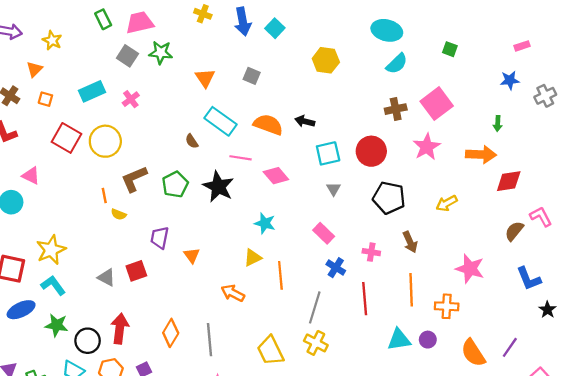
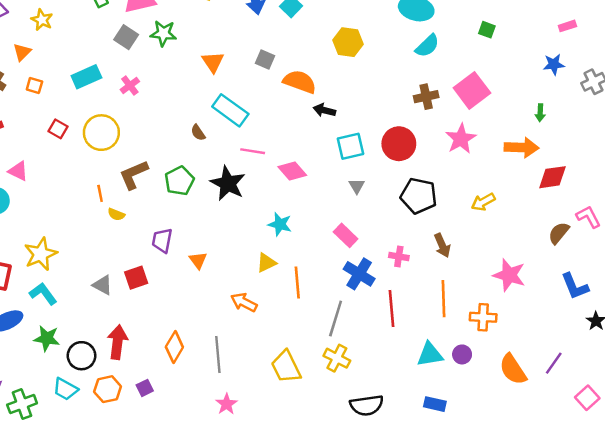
orange semicircle: (268, 125) -> (300, 82), moved
red square: (67, 138) -> (58, 129), size x0.6
blue cross: (336, 268) -> (359, 274), size x1.4

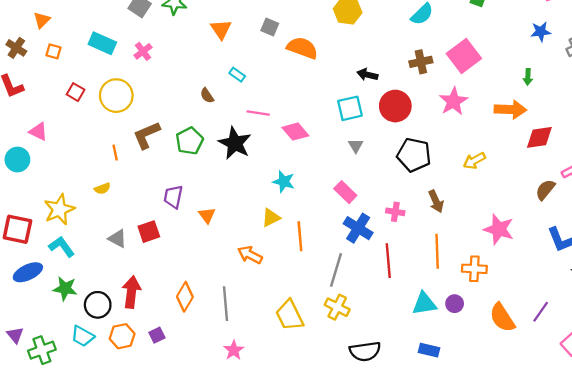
cyan rectangle: (86, 77) -> (102, 43), turned 48
cyan rectangle: (230, 110) -> (237, 75), size x0.5
black arrow: (324, 110) -> (367, 75), moved
yellow semicircle: (116, 214) -> (102, 189), moved, turned -42

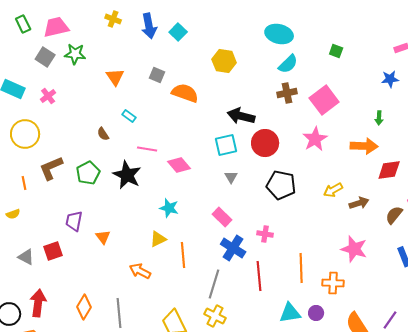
brown cross: (421, 62) -> (287, 93), moved
black arrow: (367, 75) -> (241, 116), size x1.5
brown arrow: (436, 201) -> (359, 203), moved, turned -84

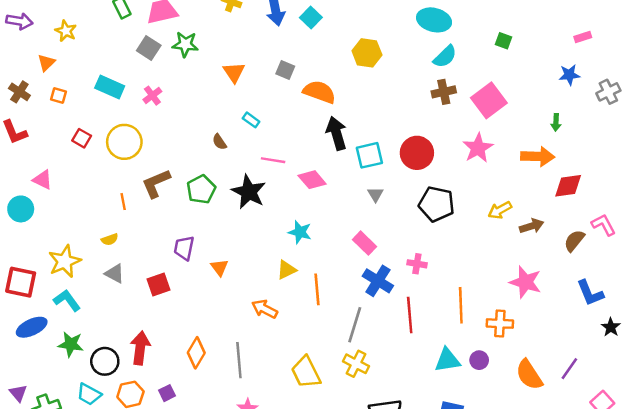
black arrow: (241, 116) -> (336, 133), moved, turned 60
gray triangle: (26, 257) -> (115, 274), moved

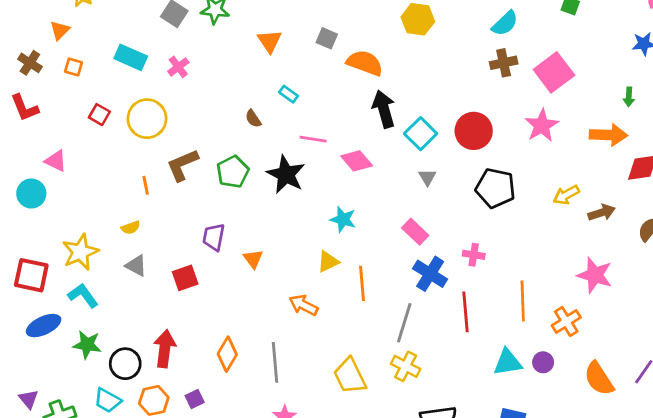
cyan square: (369, 155) -> (421, 134), turned -32
orange cross: (500, 324) -> (566, 321), turned -35

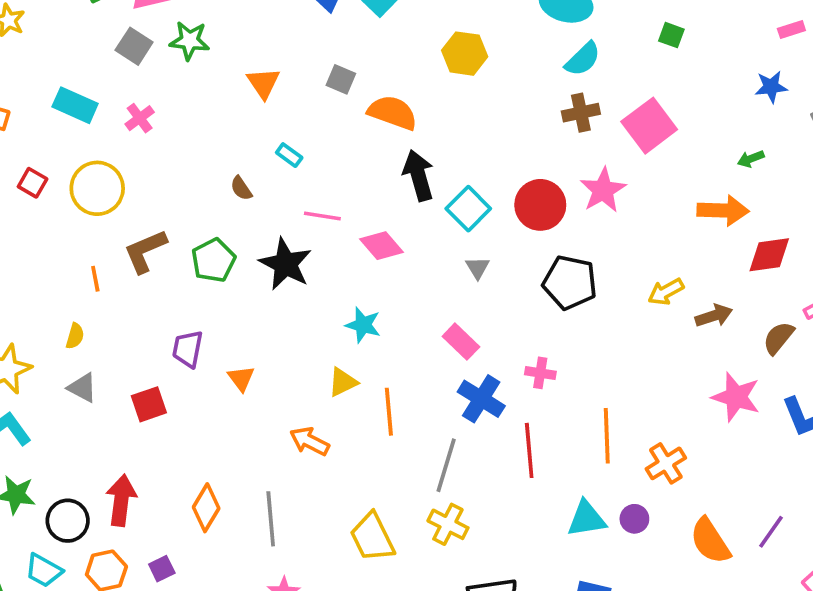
green arrow: (629, 97) -> (751, 159), turned 66
pink star: (542, 125) -> (603, 190), moved
yellow semicircle: (131, 228) -> (75, 336), turned -54
pink star: (595, 275) -> (736, 397), moved

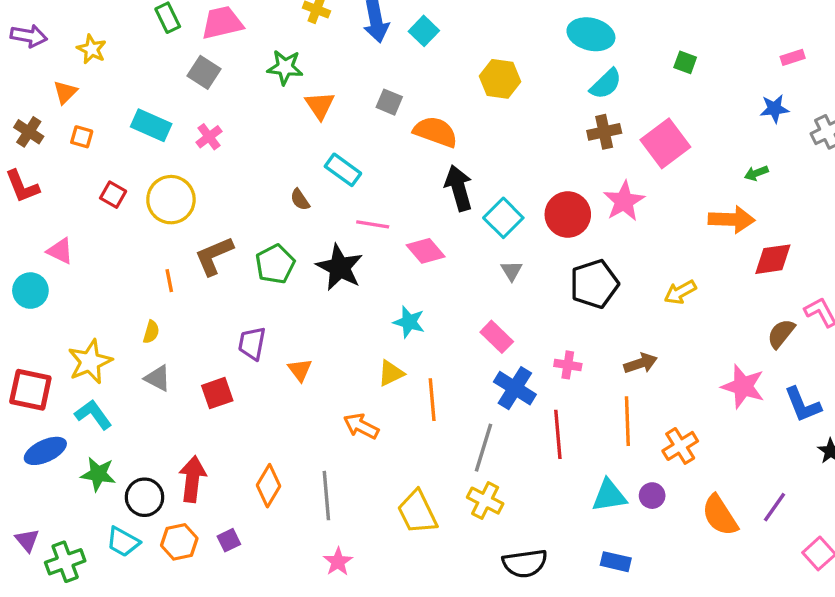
green star: (189, 41) -> (285, 67), moved
cyan rectangle: (289, 155) -> (343, 170), size x1.5
black pentagon: (570, 282) -> (594, 284), turned -30
brown arrow: (714, 316) -> (641, 363), moved

